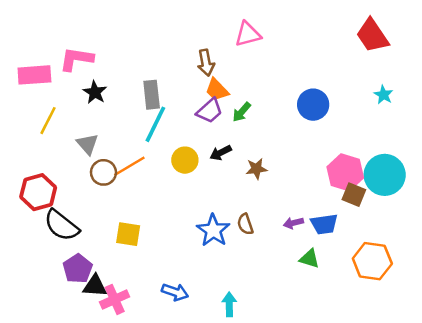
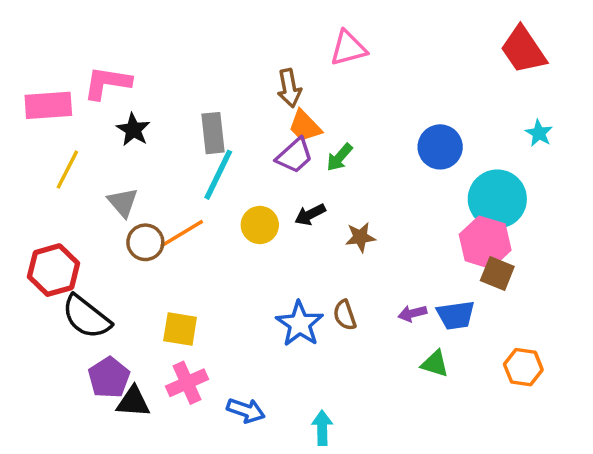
cyan circle: (385, 175) -> (497, 199), moved
orange hexagon: (372, 261) -> (523, 367), size x0.7
pink cross: (115, 299) -> (187, 383), moved

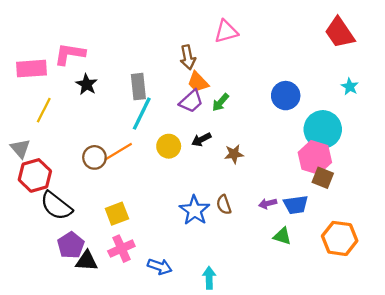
gray triangle: (123, 202) -> (20, 148), moved
yellow square: (180, 329) -> (117, 214), turned -30
orange hexagon: (523, 367) -> (340, 238), size x1.4

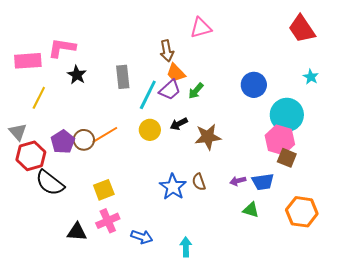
cyan line: (142, 114) -> (148, 95), moved
brown star: (234, 154) -> (208, 137), size x1.5
purple pentagon: (71, 245) -> (63, 142), moved

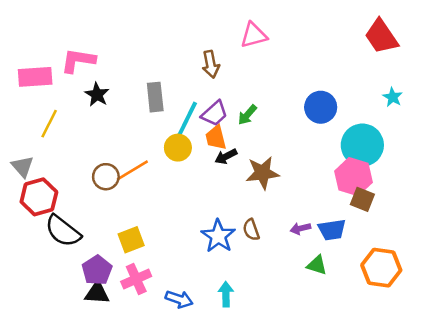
orange trapezoid: (176, 73) -> (216, 138), moved, turned 30
yellow circle: (150, 130) -> (178, 148), moved
purple pentagon: (63, 142) -> (97, 270), moved
cyan arrow: (186, 247) -> (226, 294), moved

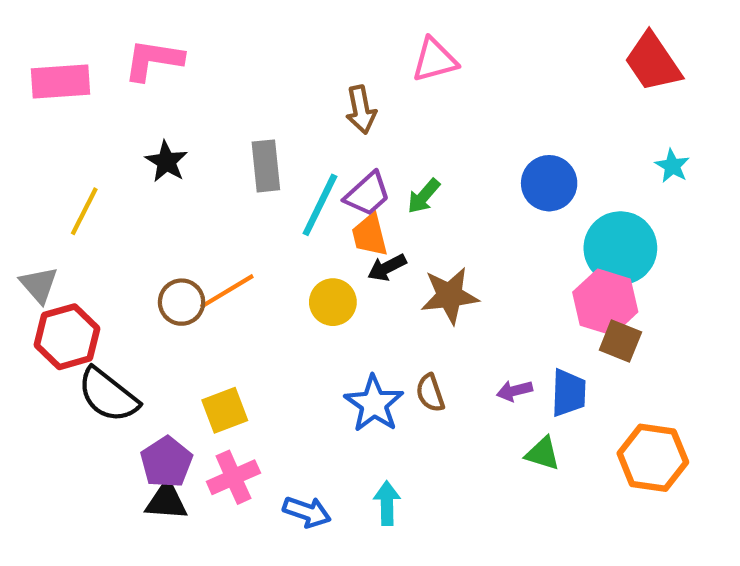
pink L-shape: (78, 60) -> (153, 60), moved
pink rectangle: (35, 77) -> (60, 82), moved
yellow circle: (178, 148) -> (333, 302), moved
blue trapezoid: (332, 230) -> (569, 393), turned -80

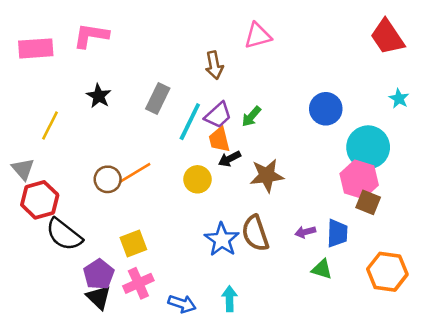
gray rectangle: (266, 166) -> (158, 99), turned 32
brown semicircle: (430, 393) -> (255, 233), size x1.6
black triangle: (166, 501) -> (99, 297), turned 40

